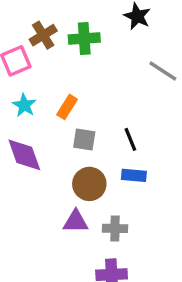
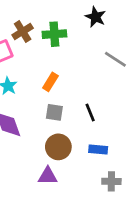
orange rectangle: (67, 107) -> (50, 82), moved
blue rectangle: (134, 175) -> (98, 150), moved
gray cross: (115, 228) -> (111, 181), moved

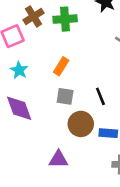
brown circle: (58, 147) -> (81, 124), moved

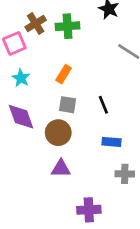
brown circle: (81, 124) -> (58, 133), moved

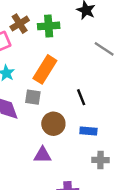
orange rectangle: (64, 74) -> (45, 69), size x1.6
gray square: (68, 105) -> (33, 97), moved
brown circle: (58, 133) -> (53, 124), moved

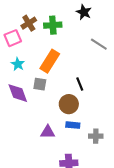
brown circle: (53, 124) -> (69, 104), moved
blue rectangle: (88, 131) -> (73, 125), moved

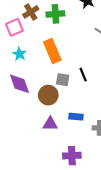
orange rectangle: (50, 61) -> (52, 51), turned -55
gray square: (40, 84) -> (63, 80), moved
brown circle: (69, 104) -> (48, 95), moved

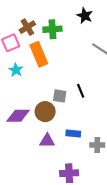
orange rectangle: (52, 51) -> (39, 54), moved
purple diamond: (19, 84) -> (18, 116), moved, turned -70

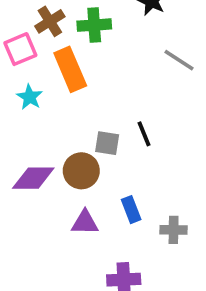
blue rectangle: (73, 134) -> (131, 210), turned 64

